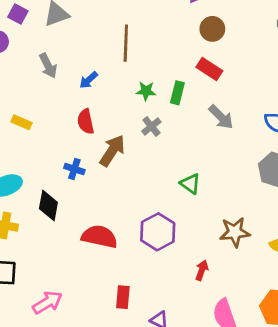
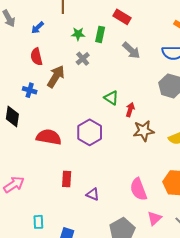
red arrow: (202, 270) -> (130, 110), moved

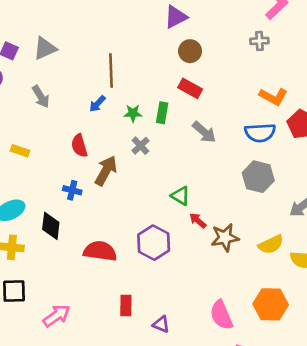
blue arrow: (38, 28) -> (97, 104), moved
red arrow: (130, 110) -> (198, 221), moved, turned -64

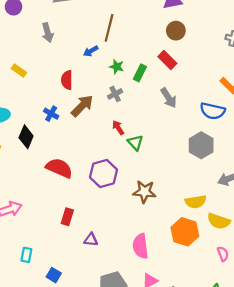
red arrow: (198, 221) -> (118, 128), moved
brown star: (225, 238) -> (144, 192), moved
orange hexagon: (271, 304) -> (185, 232), moved
purple triangle: (161, 324) -> (91, 240), turned -32

